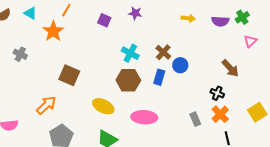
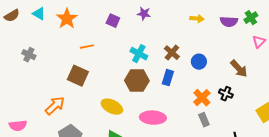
orange line: (66, 10) -> (87, 47), moved, turned 48
orange star: (53, 31) -> (67, 19), moved
blue circle: (180, 65) -> (199, 62), moved
orange cross: (220, 114) -> (202, 98), moved

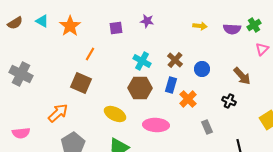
purple square: (113, 21) -> (116, 28), turned -32
orange line: (87, 47) -> (90, 54), turned -48
gray cross: (29, 55) -> (21, 74), moved, size x1.6
orange cross: (202, 98) -> (188, 99), moved

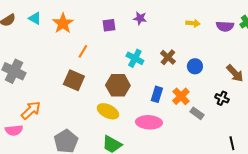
blue rectangle: (171, 85) -> (157, 94), moved
brown hexagon: (140, 88) -> (118, 85), moved
orange arrow: (58, 113) -> (31, 110), moved
gray rectangle: (207, 127) -> (197, 113), moved, turned -32

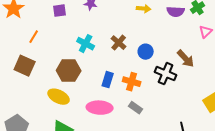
orange cross: (181, 96) -> (132, 82), turned -30
black cross: (222, 98) -> (166, 74), moved, size x1.5
gray rectangle: (197, 113) -> (136, 108), moved

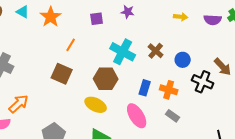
cyan cross: (86, 44) -> (123, 52), size x1.4
pink ellipse: (100, 108) -> (137, 116), turned 55

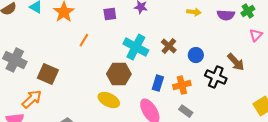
brown square: (62, 74) -> (48, 74), moved
orange cross: (169, 90) -> (182, 85), turned -30

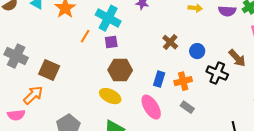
purple square: (110, 14) -> (111, 42), moved
cyan cross: (136, 47) -> (108, 18), moved

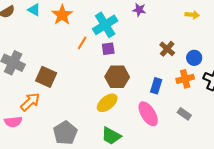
cyan cross: (108, 18) -> (105, 25), turned 30
orange cross: (183, 81) -> (185, 79), moved
yellow ellipse: (110, 96) -> (107, 103), turned -65

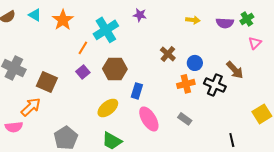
purple square: (108, 49) -> (83, 72), moved, turned -32
brown hexagon: (117, 77) -> (115, 69), moved
blue rectangle: (156, 86) -> (137, 91), moved

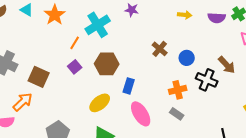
orange cross: (186, 84) -> (178, 90), moved

